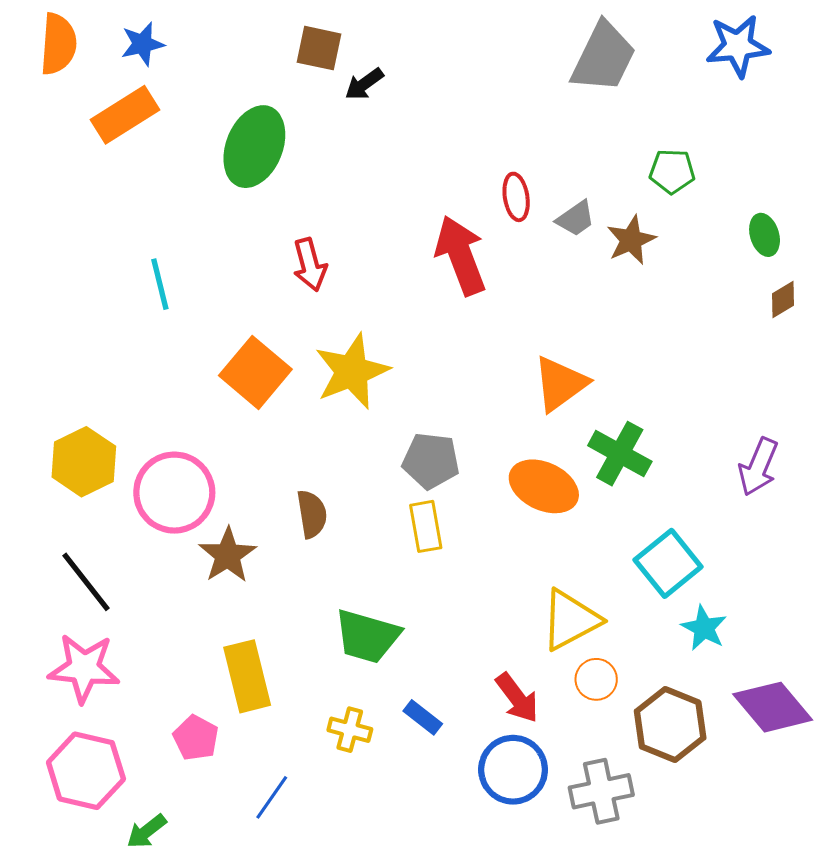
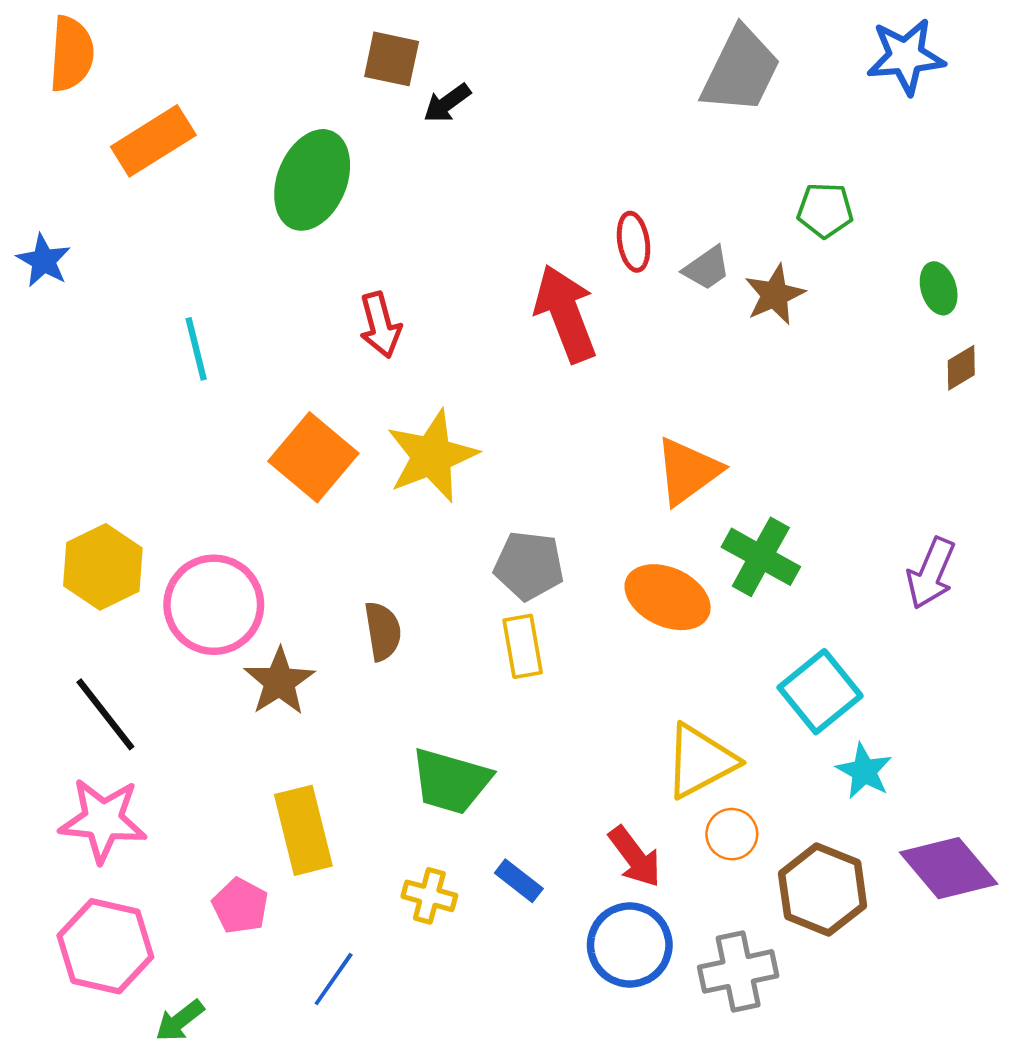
blue star: (142, 44) -> (44, 261), moved, turned -30

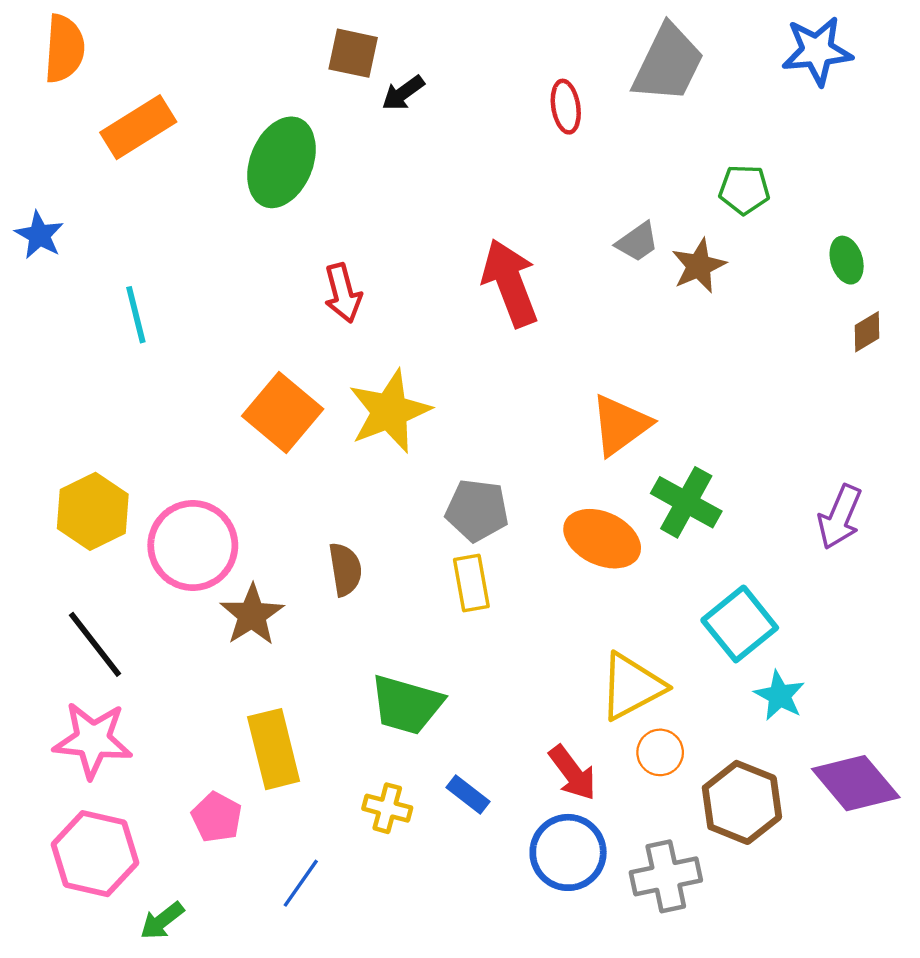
red ellipse: (634, 242) -> (566, 107), moved
cyan line: (196, 349) -> (136, 315), moved

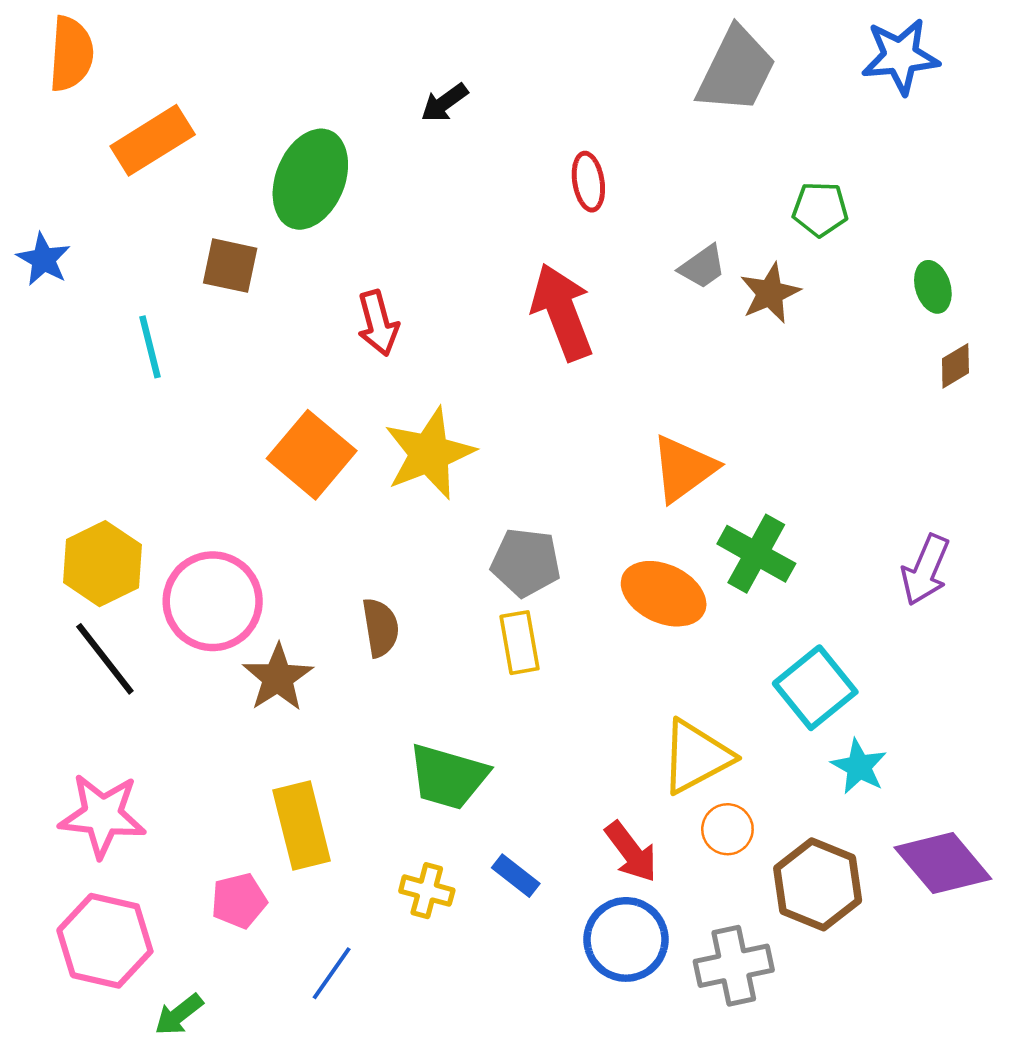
brown square: (353, 53) -> (230, 266), moved
red ellipse: (566, 107) -> (588, 182), moved
black line: (95, 644) -> (105, 659), moved
pink pentagon: (217, 817) -> (239, 901), turned 30

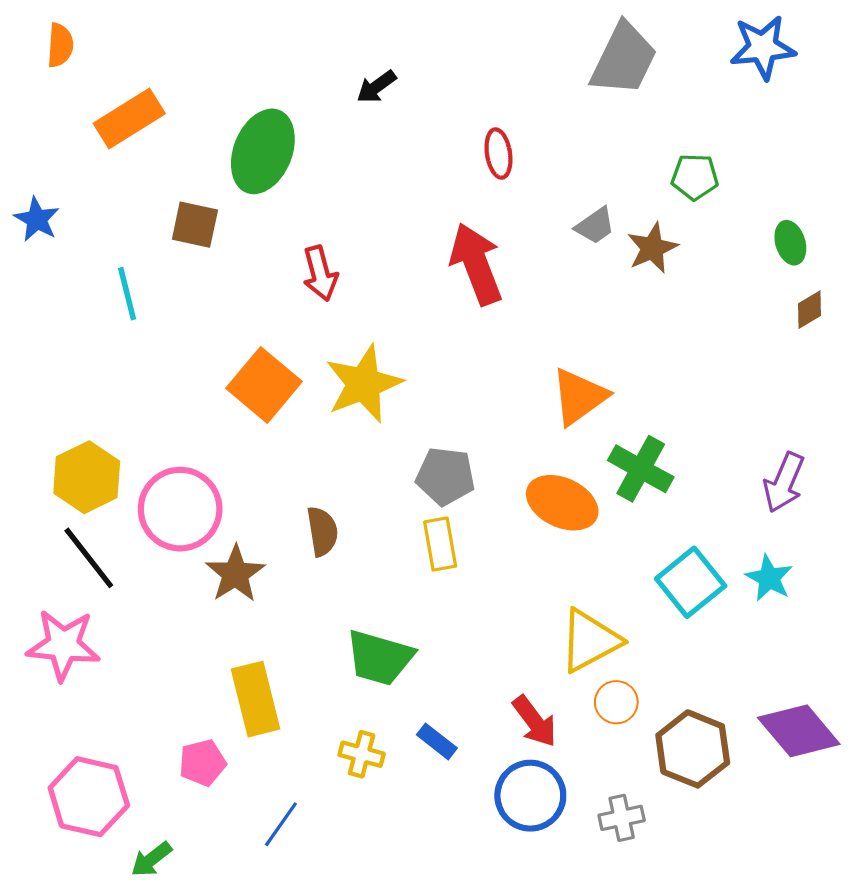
orange semicircle: (71, 54) -> (60, 45), size x0.7
cyan star: (859, 767) -> (769, 578), moved
pink star: (102, 815) -> (63, 645), moved
gray cross: (734, 966) -> (622, 818), size x0.7

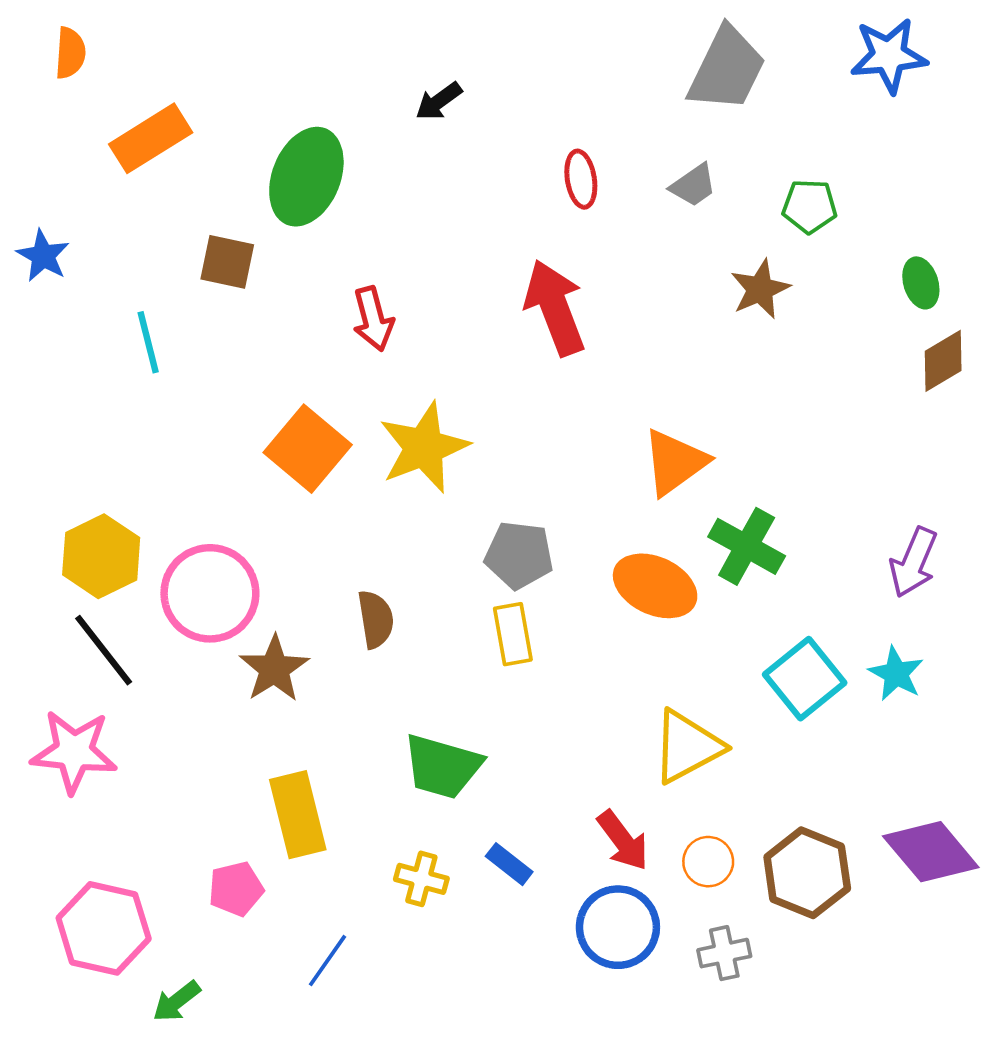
gray trapezoid: (595, 226) -> (693, 185), moved
brown diamond: (809, 310) -> (943, 361), size x1.4
orange circle: (616, 702) -> (708, 862), moved

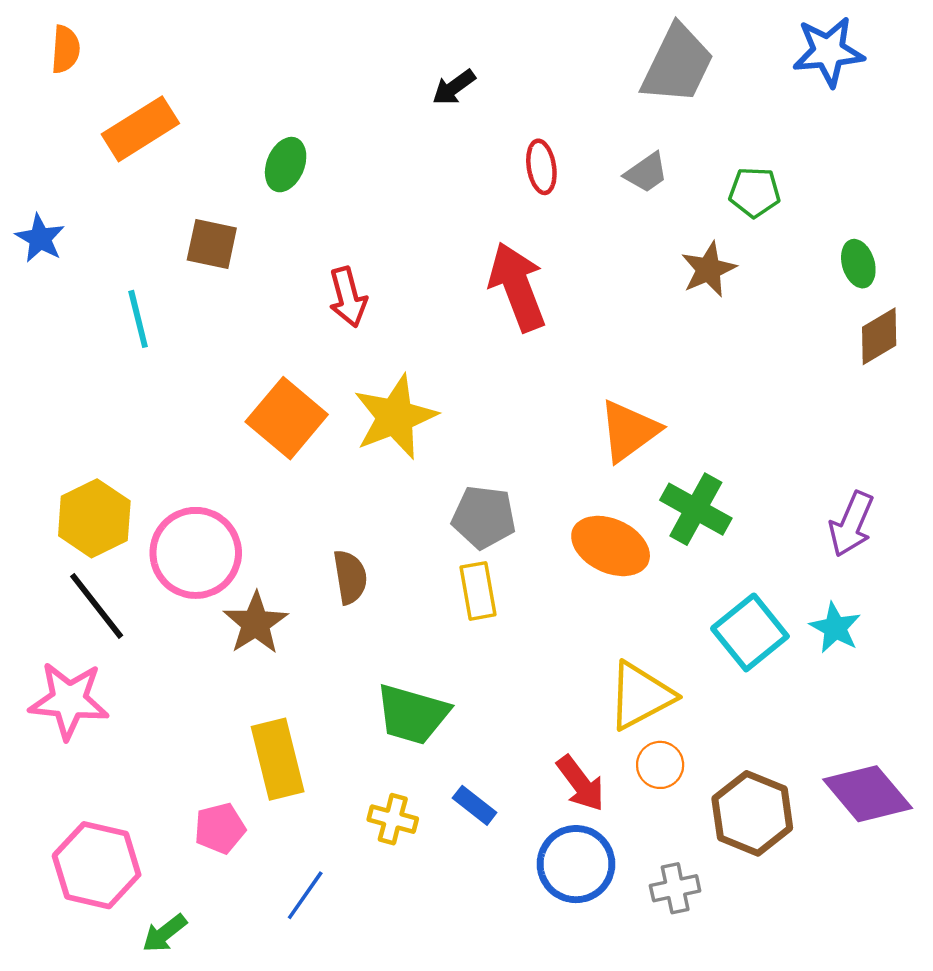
black arrow: (439, 101) -> (454, 87), moved
green ellipse: (306, 177) -> (286, 165), size x0.6
orange circle: (708, 862) -> (660, 765), moved

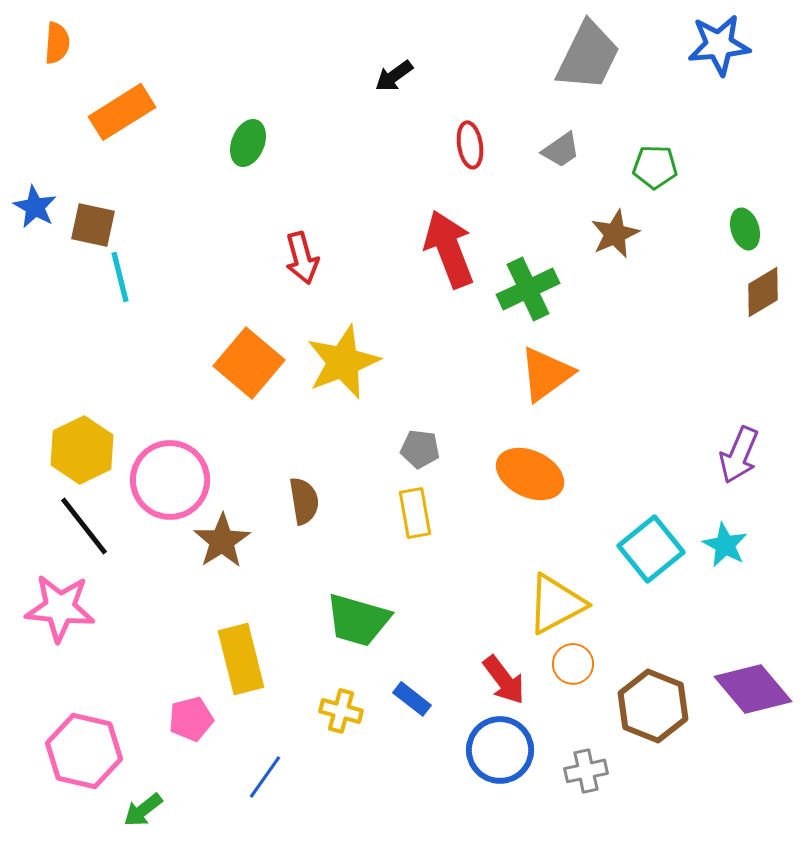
brown square: (212, 244) -> (93, 225), moved
green cross: (696, 509) -> (528, 289), moved, turned 36
gray pentagon: (484, 517) -> (420, 449), size x0.7

